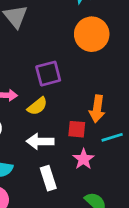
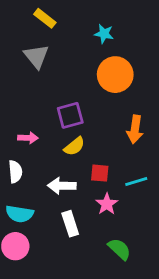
yellow semicircle: (37, 106) -> (74, 146), moved
orange arrow: (97, 109) -> (135, 129), moved

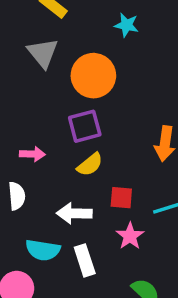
orange circle: (115, 75) -> (93, 76), moved
cyan semicircle: (20, 214) -> (43, 250), moved

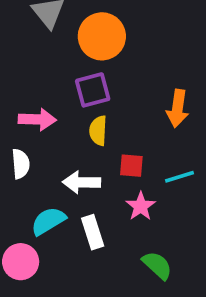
pink arrow: (32, 154) -> (37, 119), size x1.4
yellow semicircle: (90, 165) -> (98, 131), turned 132
cyan semicircle: (43, 250) -> (48, 221), turned 140

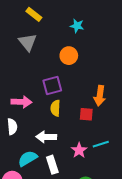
orange circle: (102, 36) -> (69, 56), moved, size x0.7
red square: (131, 166) -> (86, 114), moved
cyan line: (179, 177) -> (101, 144), moved

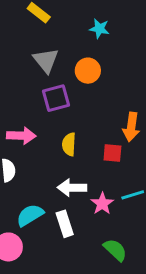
gray triangle: (28, 42) -> (46, 60), moved
purple square: (52, 85) -> (56, 98), moved
white arrow: (46, 137) -> (72, 188), moved

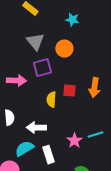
pink arrow: (21, 136) -> (16, 81), moved
red square: (112, 153) -> (69, 91), moved
white arrow: (72, 188) -> (36, 128), moved

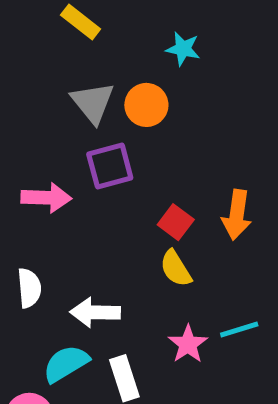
orange circle: (64, 49) -> (146, 105), moved
red square: (69, 91) -> (176, 222), turned 32
yellow semicircle: (51, 100) -> (176, 268), moved, turned -35

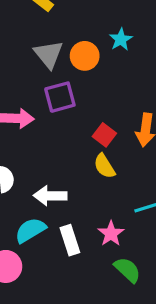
cyan star: (183, 49) -> (121, 39), moved, turned 30
pink star: (188, 344) -> (111, 234), moved

